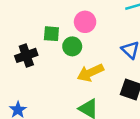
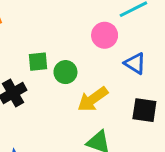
pink circle: (85, 22) -> (105, 35), moved

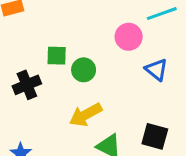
yellow arrow: (93, 99) -> (86, 115), moved
black square: (144, 110) -> (155, 136), moved

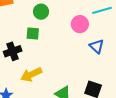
green circle: (84, 70) -> (41, 12), moved
yellow arrow: (86, 115) -> (31, 75), moved

